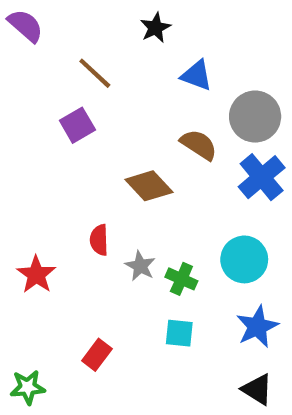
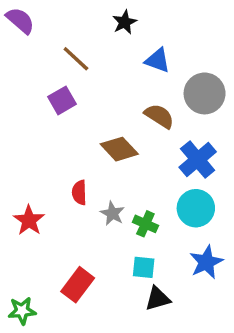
blue cross: (262, 177) -> (198, 160), moved
red rectangle: (97, 355) -> (78, 285), size x1.4
black triangle: (257, 389) -> (158, 299), moved, turned -48

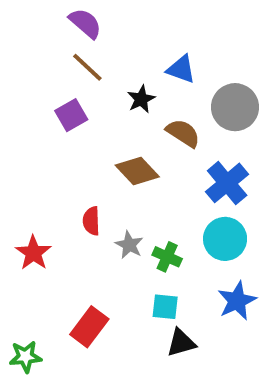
purple semicircle: (20, 20) -> (85, 23), moved
black star: (125, 22) -> (141, 99), moved

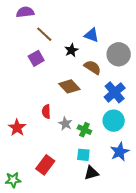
purple semicircle: (85, 23) -> (25, 12), moved, turned -48

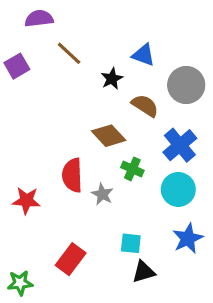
purple square: (36, 58) -> (17, 66), moved
red semicircle: (46, 112) -> (72, 175), size x1.5
red star: (17, 128) -> (26, 201), turned -30
green cross: (84, 130) -> (132, 169), moved

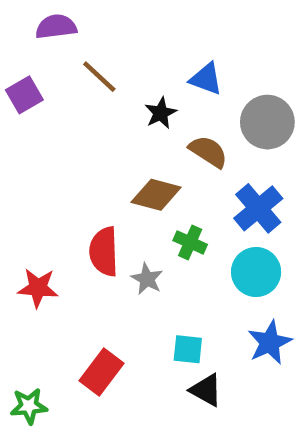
brown diamond: (109, 136) -> (156, 195), turned -32
black triangle: (143, 272) -> (206, 390), turned 45

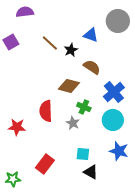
brown line: (99, 77) -> (50, 43), moved
gray circle: (267, 122) -> (118, 21), moved
gray star: (147, 279) -> (73, 123), moved
blue star: (270, 342) -> (119, 151), turned -30

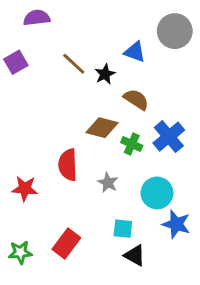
green cross: (84, 107) -> (132, 144), moved
cyan circle: (113, 120) -> (157, 193), moved
green star: (13, 179) -> (20, 252), moved

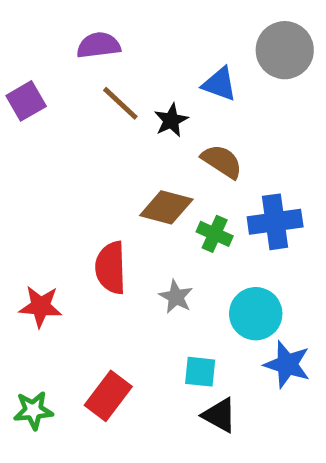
purple semicircle: (37, 18) -> (99, 45), moved
blue cross: (169, 137) -> (275, 222), turned 32

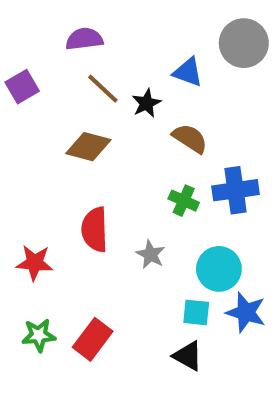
brown diamond: (166, 207) -> (88, 147), moved
cyan square: (200, 372) -> (196, 312), moved
green star: (33, 410) -> (39, 335), moved

